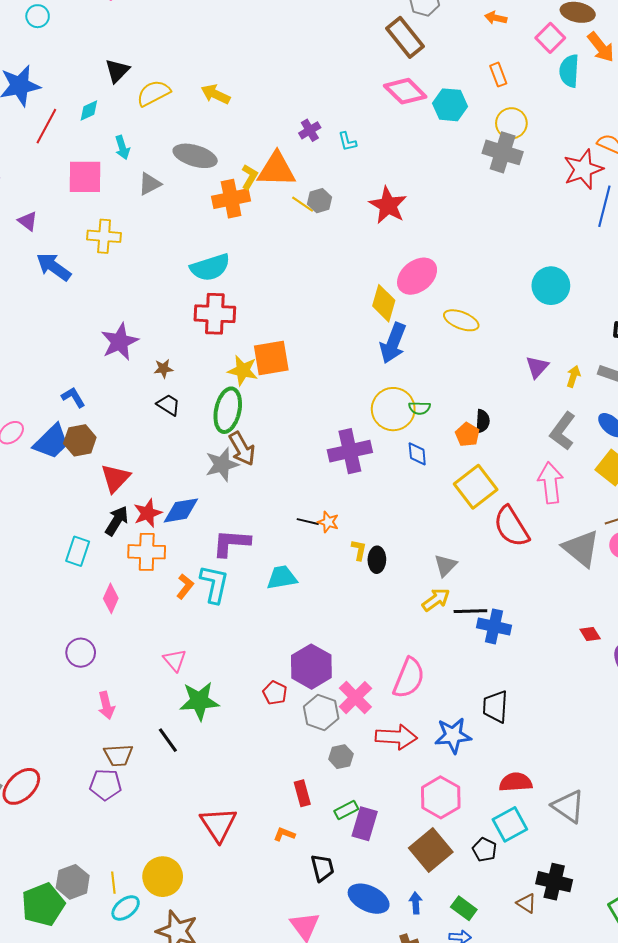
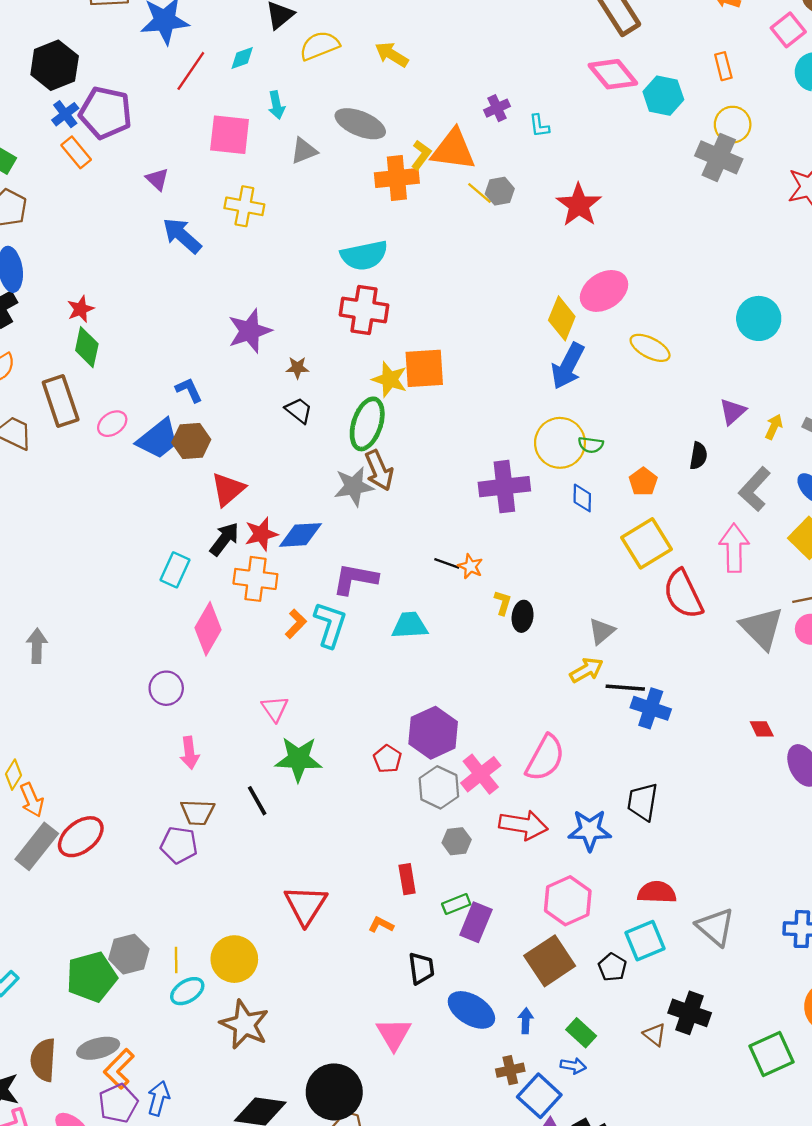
black semicircle: (483, 421) -> (698, 456), moved
pink diamond: (111, 598) -> (208, 629), size x1.5

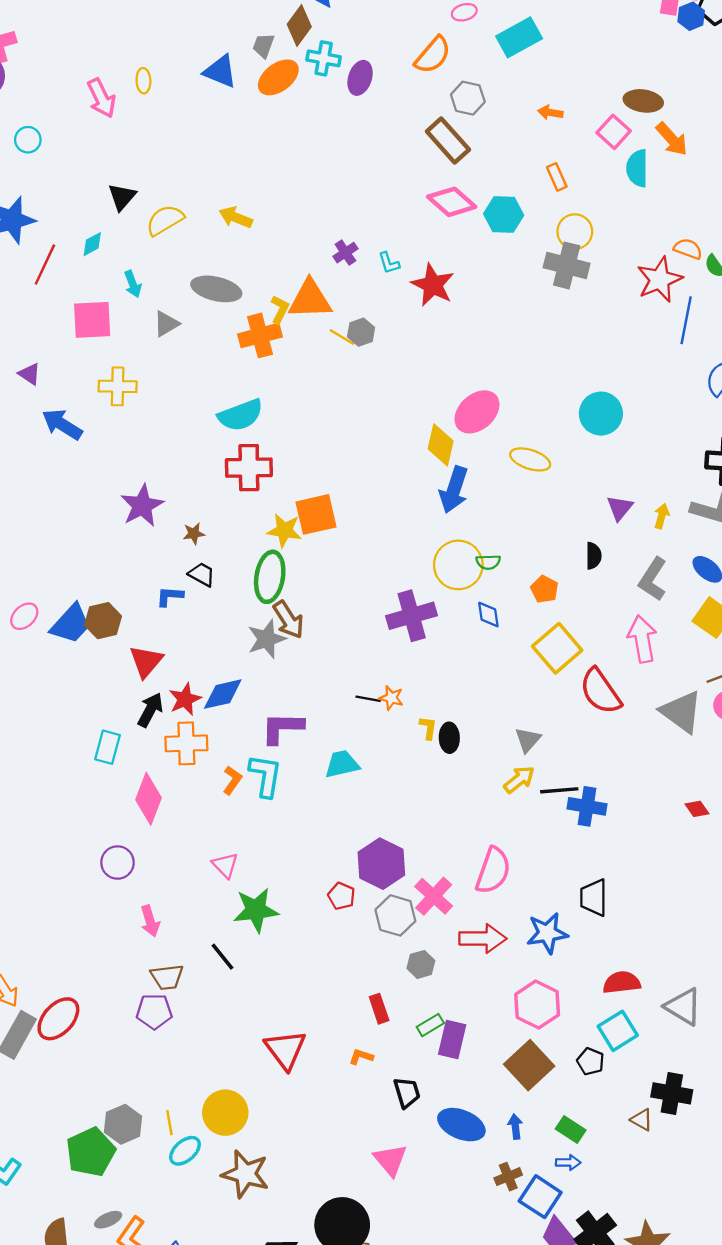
red star: (579, 205) -> (433, 285), moved
cyan circle: (759, 318) -> (601, 414), moved
blue L-shape: (189, 390) -> (170, 596), moved, turned -52
gray ellipse: (98, 1048) -> (108, 1220), size x0.7

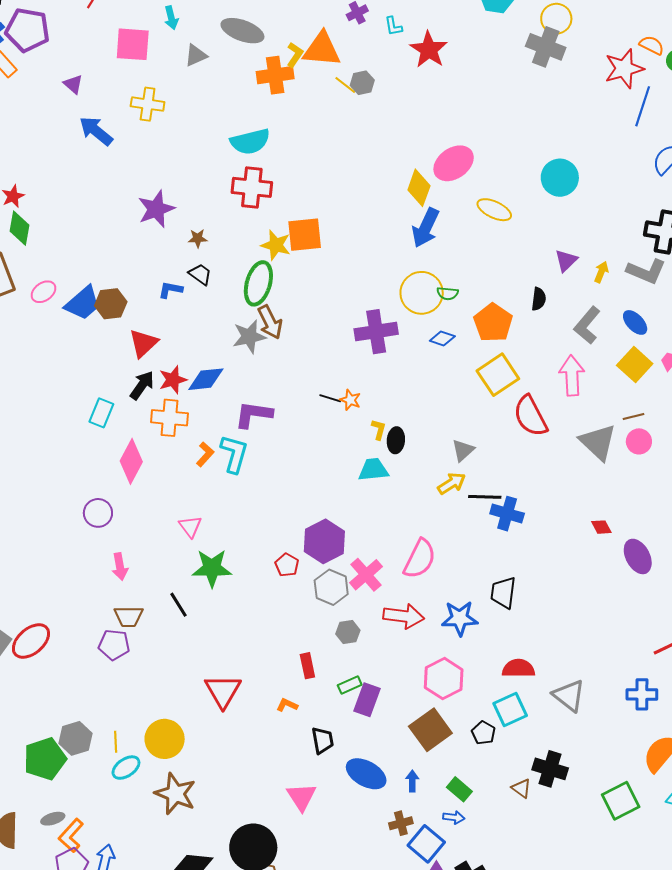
orange pentagon: (544, 589) -> (493, 323), size x1.6
blue diamond: (488, 615) -> (442, 339), turned -70
cyan trapezoid: (342, 764) -> (373, 470), moved

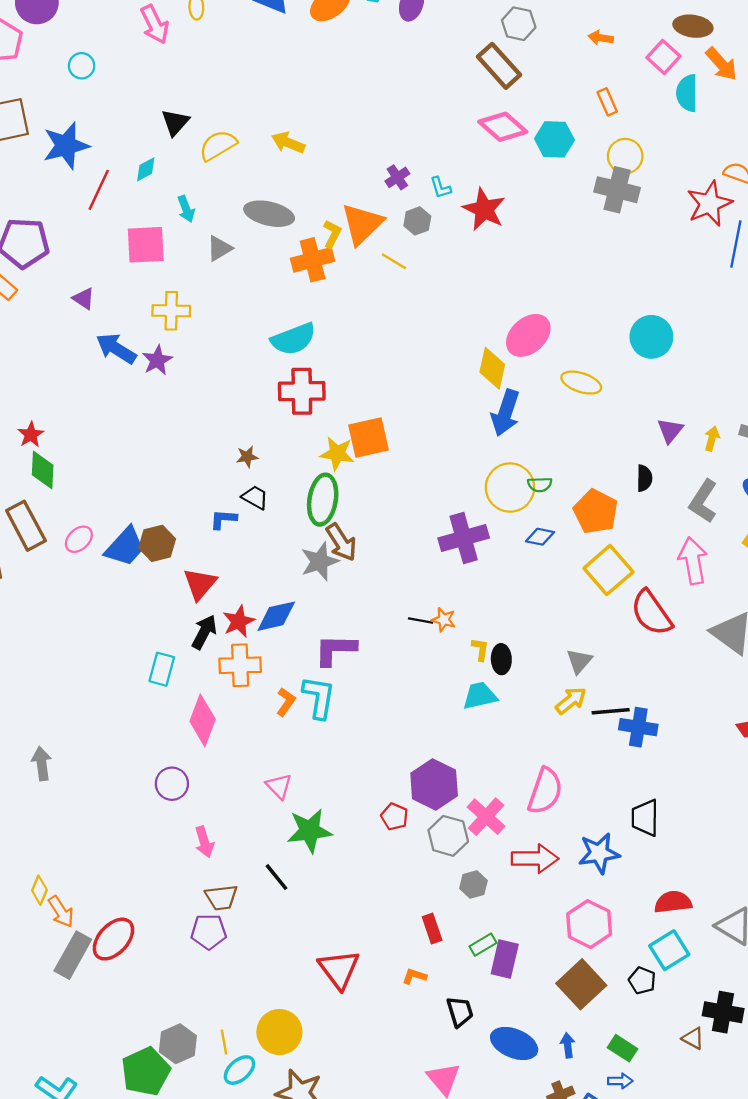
orange triangle: (322, 49) -> (362, 224), turned -42
gray hexagon: (362, 83) -> (417, 221), moved
purple star: (156, 209) -> (157, 360), moved, size x0.7

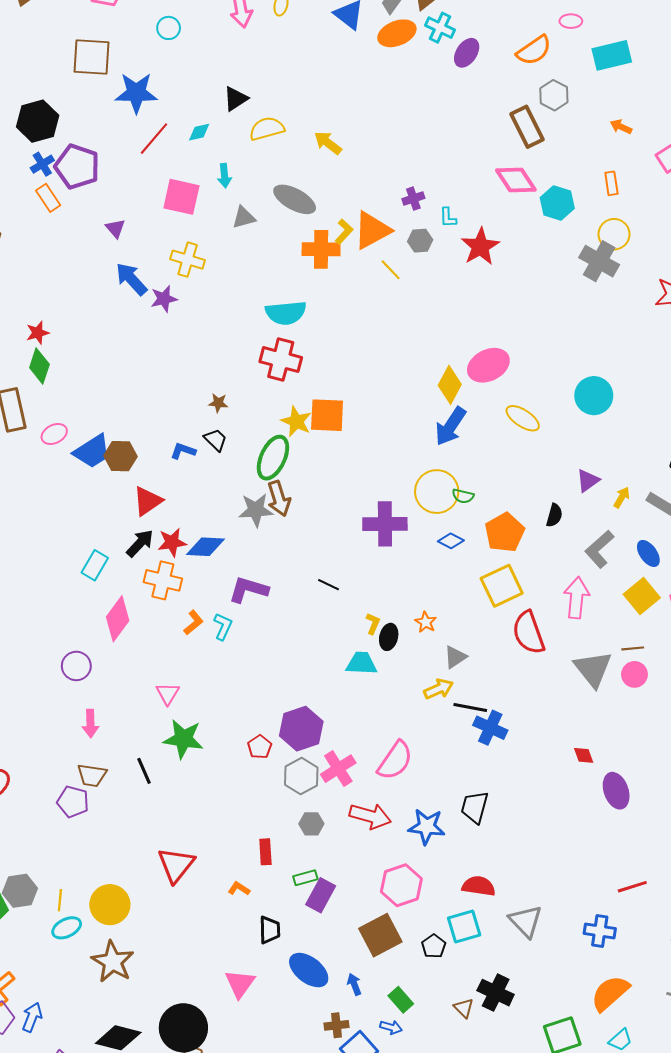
orange star: (444, 620) -> (426, 622), moved
cyan L-shape: (319, 697) -> (223, 626), size x0.7
blue arrow: (568, 1045) -> (354, 984), turned -30

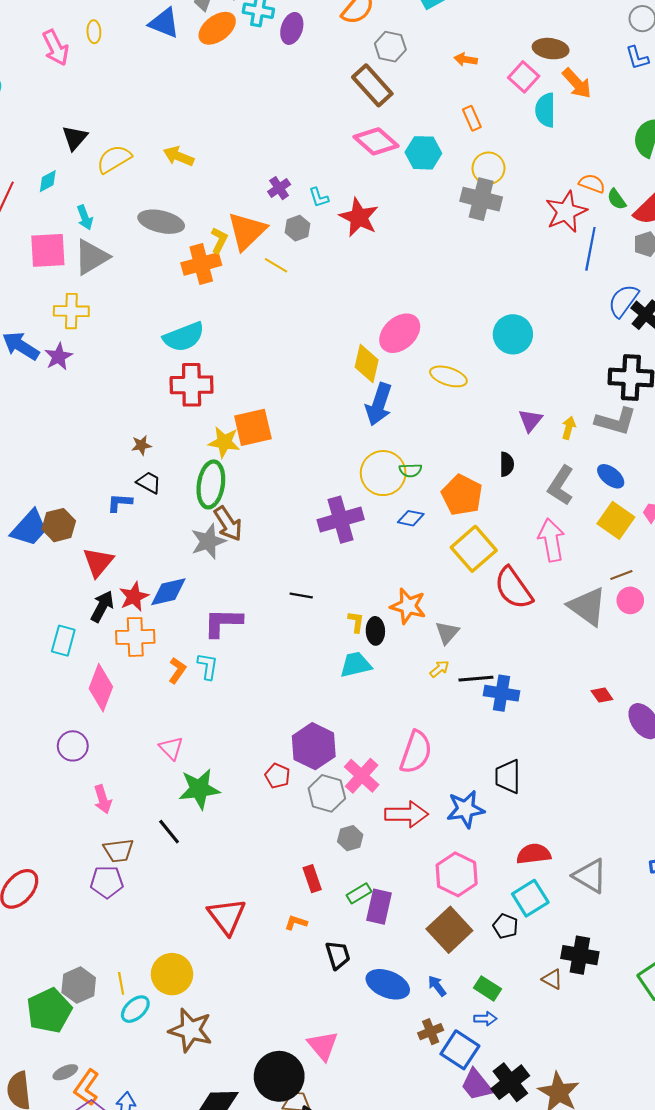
gray triangle: (244, 217) -> (91, 257), moved, size x1.5
orange star: (426, 622) -> (408, 606), size x1.6
yellow arrow: (439, 689) -> (439, 669), size x0.7
pink triangle: (240, 984) -> (323, 1046), moved

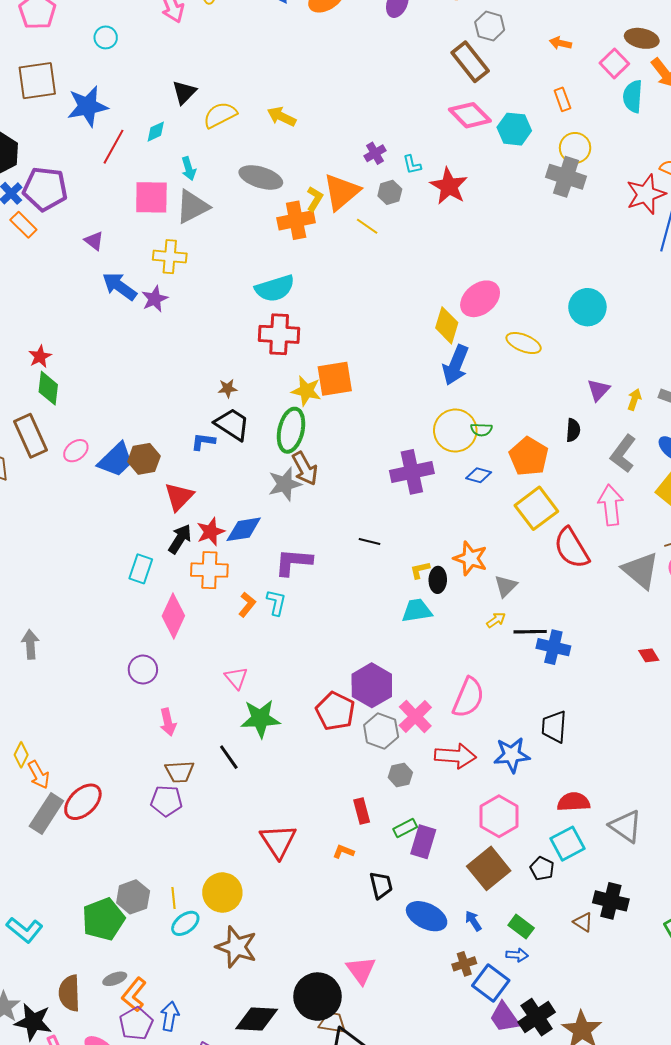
black trapezoid: (149, 483) -> (232, 424), size x1.5
yellow L-shape: (356, 622) -> (420, 570), turned -115
red pentagon: (277, 776) -> (335, 711), size x1.6

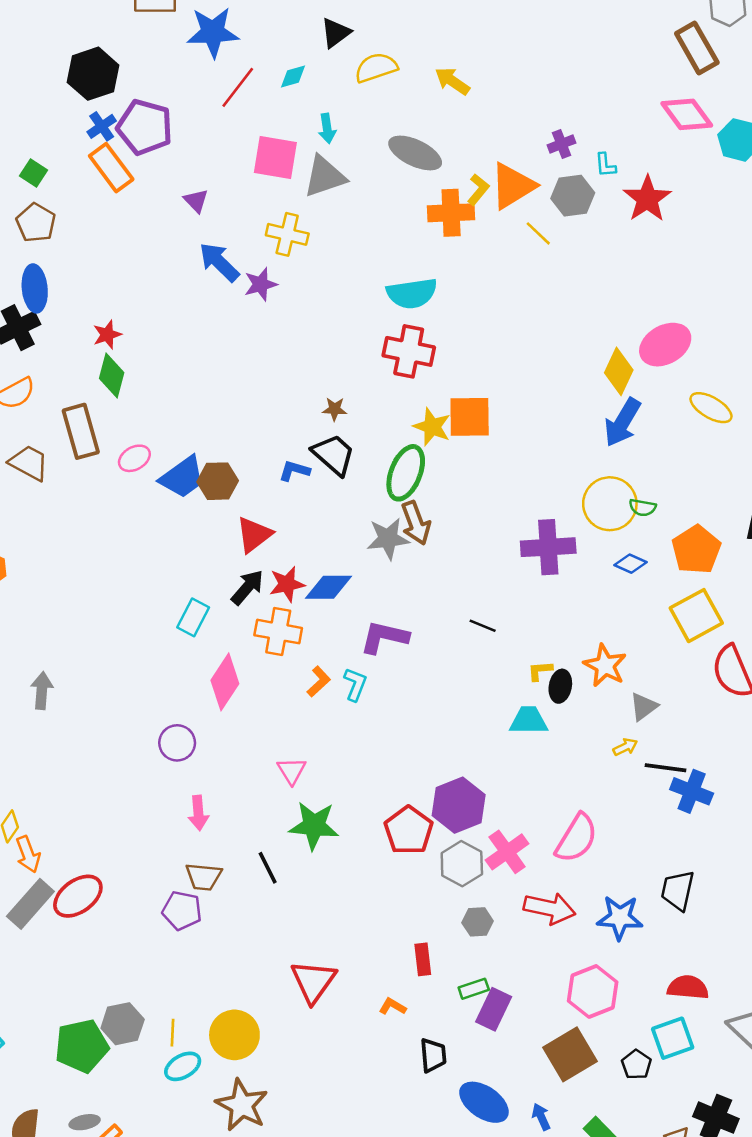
gray hexagon: (390, 192) -> (573, 196), size x1.4
orange rectangle: (23, 225) -> (111, 168), size x1.4

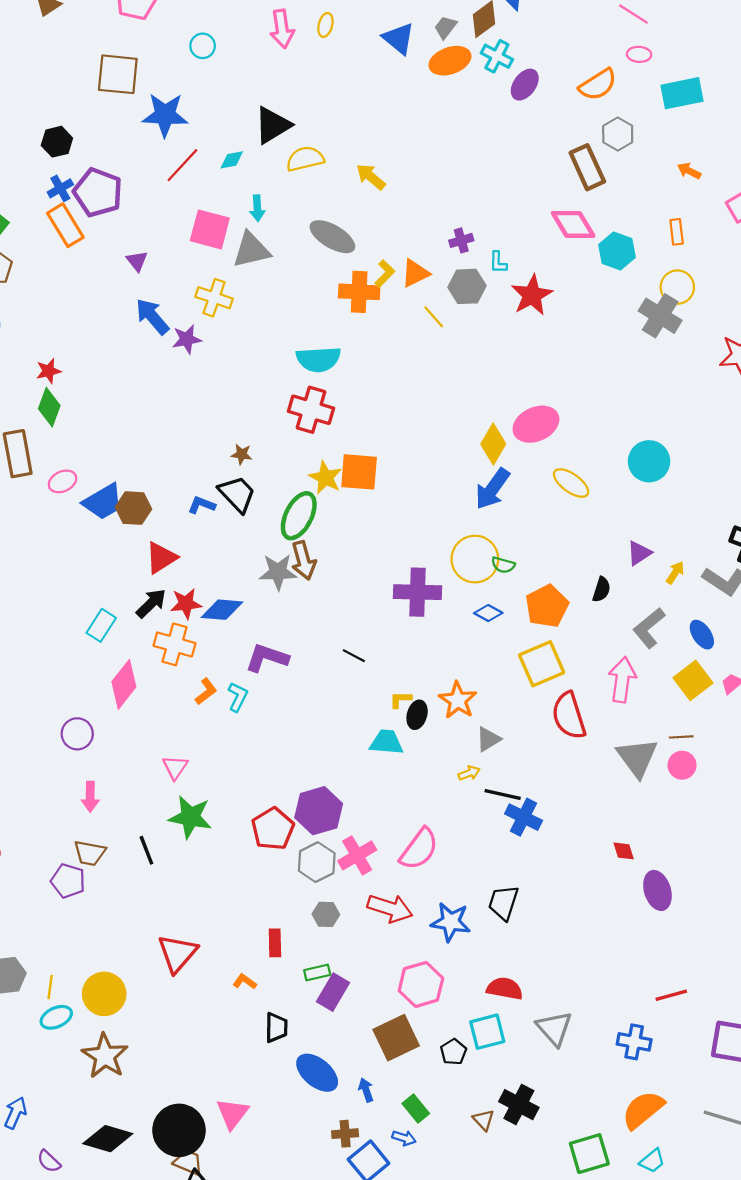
black triangle: (336, 33) -> (272, 125), size x1.4
black hexagon: (93, 74) -> (57, 142), size x0.7
orange triangle: (513, 186) -> (415, 273), size x0.7

